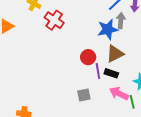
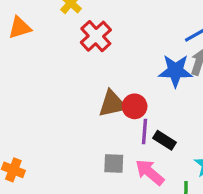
brown triangle: (115, 54) -> (112, 104), moved
pink arrow: (119, 93) -> (150, 172), moved

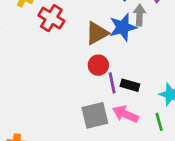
brown triangle: (112, 104) -> (97, 33), moved
gray square: (114, 163) -> (95, 115), size x1.5

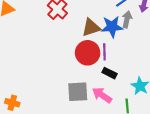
red circle: (98, 65) -> (88, 53), size x1.5
purple line: (112, 83) -> (104, 52), moved

